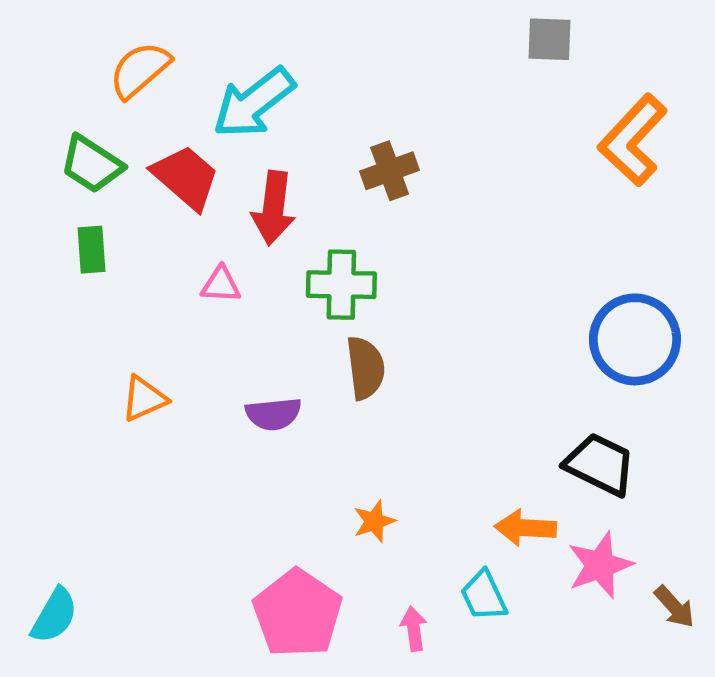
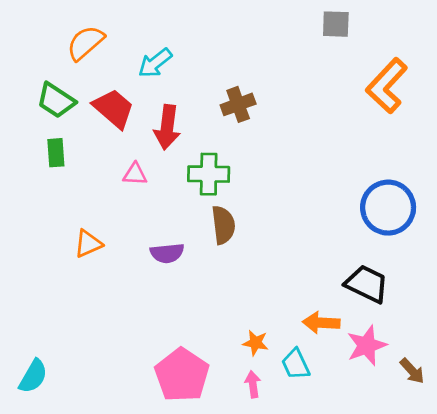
cyan arrow: (254, 103) -> (155, 63), size x0.7
orange star: (374, 521) -> (255, 343), moved, turned 30

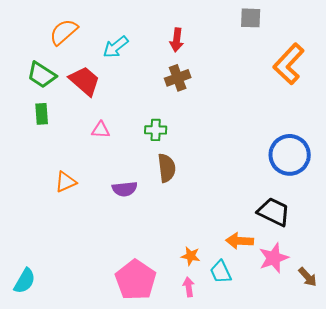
red arrow: (167, 127) -> (177, 40), moved, size x0.7
green cross: (209, 174) -> (156, 130), size x0.7

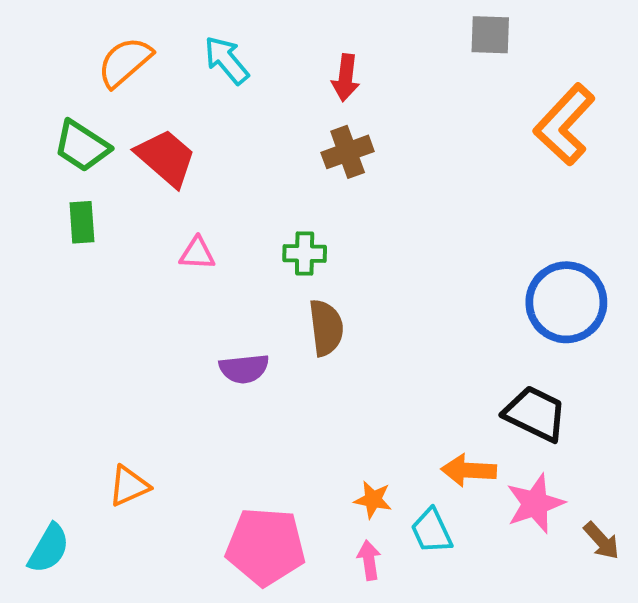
cyan arrow: (116, 47) -> (226, 60), moved, turned 88
orange triangle: (66, 182) -> (129, 486), moved
pink pentagon: (136, 280) -> (266, 547), turned -30

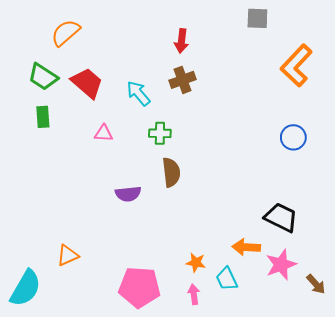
cyan arrow: (226, 60) -> (138, 93), moved
blue circle: (566, 302) -> (293, 137), moved, size x0.6
cyan semicircle: (49, 548) -> (26, 288), size x1.4

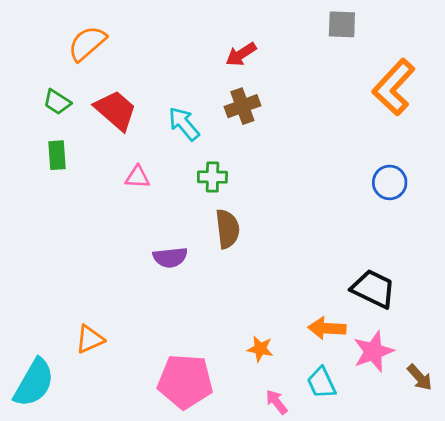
red arrow: (181, 41) -> (241, 54), turned 50
green trapezoid: (43, 77) -> (57, 102), size x0.7
cyan trapezoid: (227, 279) -> (321, 383), moved
pink arrow: (194, 294) -> (277, 402), moved, turned -30

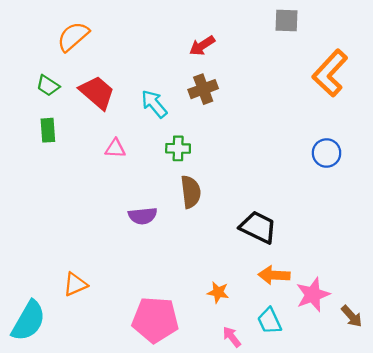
black trapezoid: (373, 289) -> (258, 227), moved

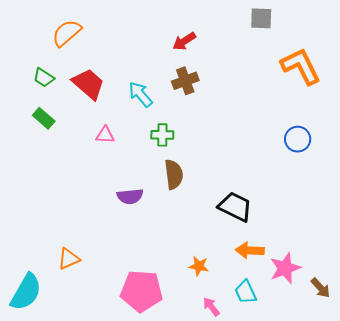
orange L-shape: (330, 73) -> (301, 66), turned 111
green rectangle: (48, 130) -> (44, 118), turned -45

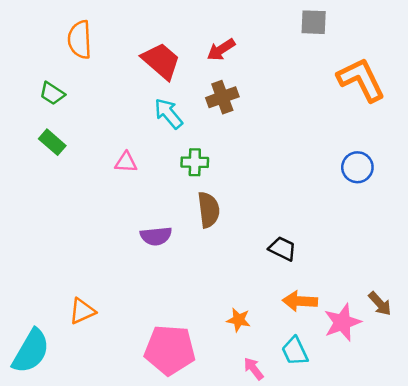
orange semicircle: (67, 33) -> (80, 40), turned -52
red trapezoid: (88, 84) -> (161, 61), moved
black trapezoid: (235, 207) -> (282, 249), size x0.7
brown arrow: (321, 288) -> (380, 304), moved

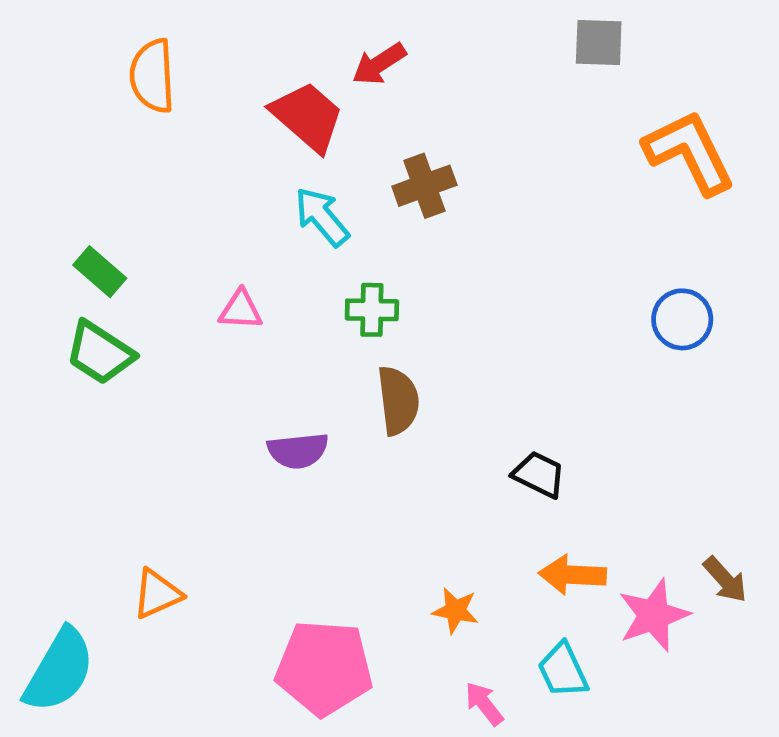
red arrow: (221, 50) -> (379, 64), moved
green trapezoid: (52, 93) -> (100, 353), moved, size x1.4

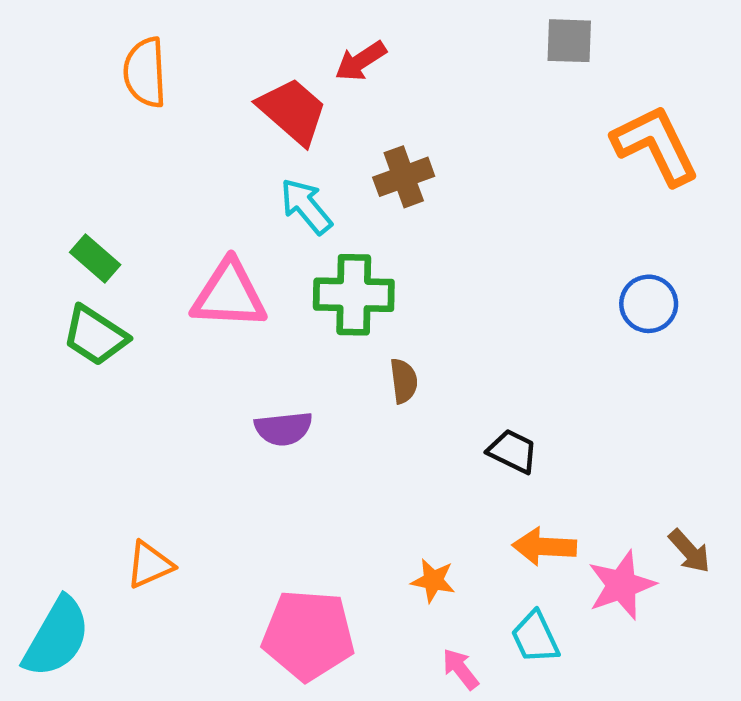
pink triangle: (241, 310) -> (229, 295), size x1.8
green cross: (372, 310) -> (354, 295), size x1.6
brown semicircle: (398, 401) -> (404, 381), moved, size x0.7

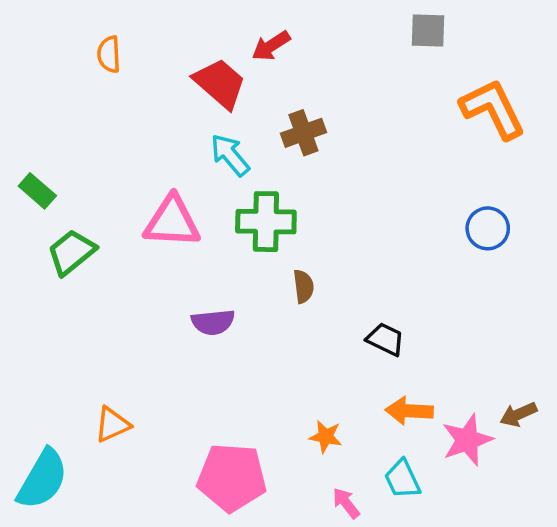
orange semicircle: (145, 72) -> (109, 54), size x0.7
green rectangle: (95, 258) -> (37, 191), moved
green trapezoid: (95, 336) -> (71, 252), turned 108
brown arrow: (690, 551) -> (518, 414), turned 108

